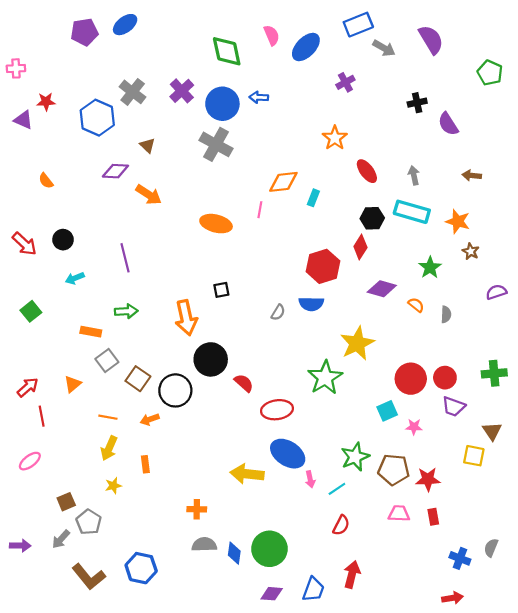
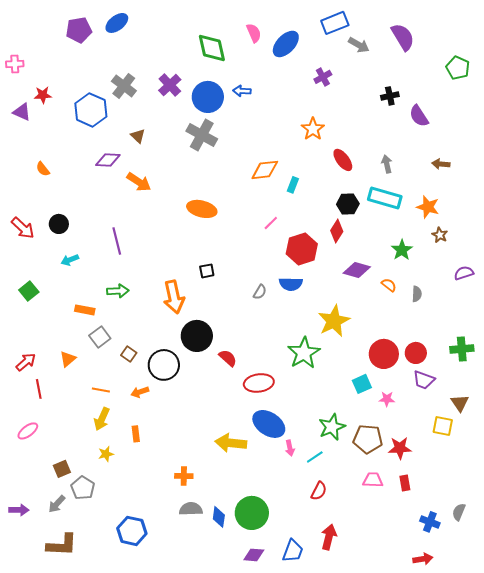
pink line: (260, 210) -> (271, 223), moved, turned 35
brown square: (138, 379) -> (129, 354), size x0.7
brown L-shape: (89, 577) -> (62, 545), moved, turned -48

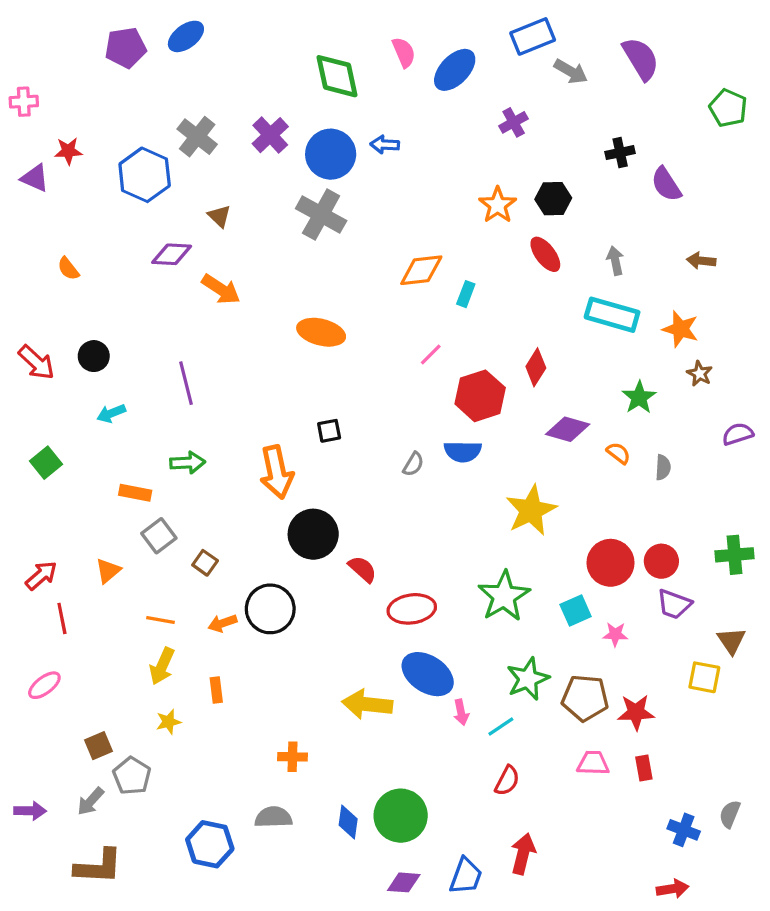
black hexagon: (348, 204) -> (553, 199), moved
green star: (304, 353) -> (504, 596), moved
black circle: (164, 365) -> (270, 609), moved
gray semicircle: (191, 509) -> (273, 817), moved

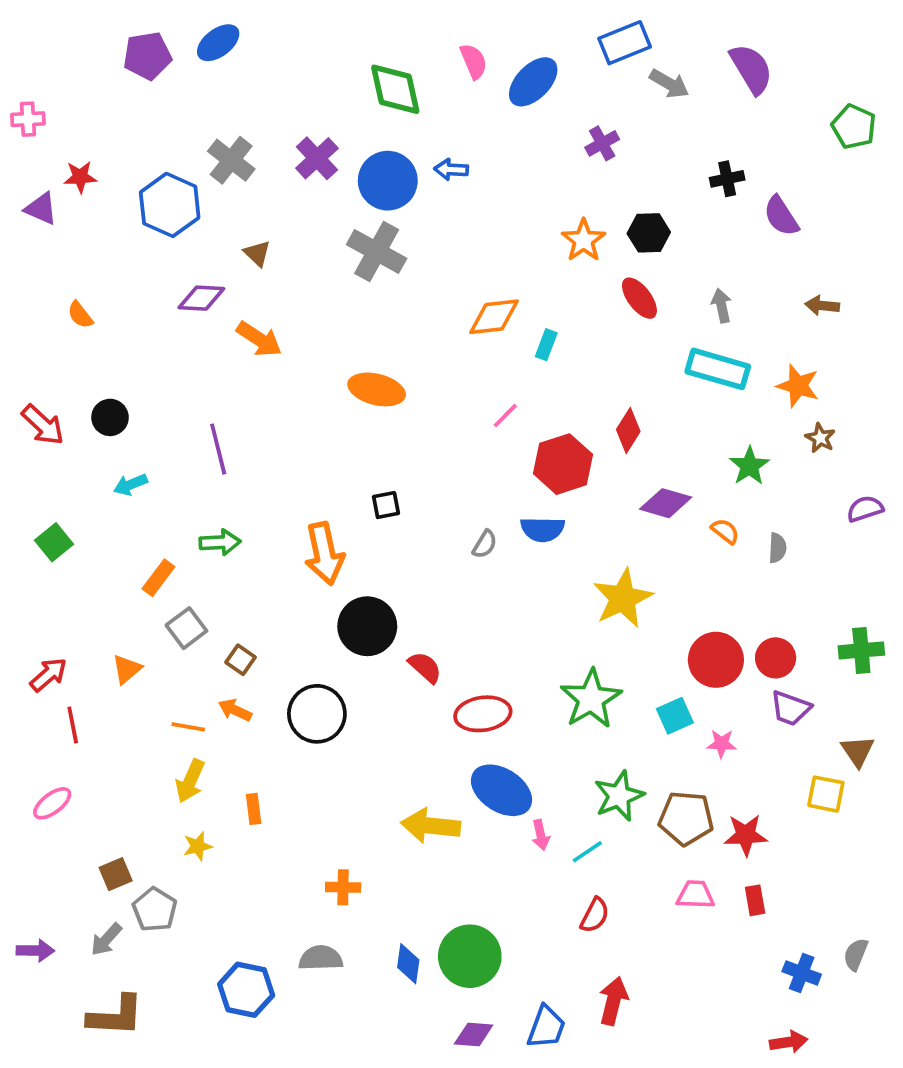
orange rectangle: (135, 493) -> (158, 578), turned -64
orange arrow: (223, 623) -> (235, 710), moved, turned 44

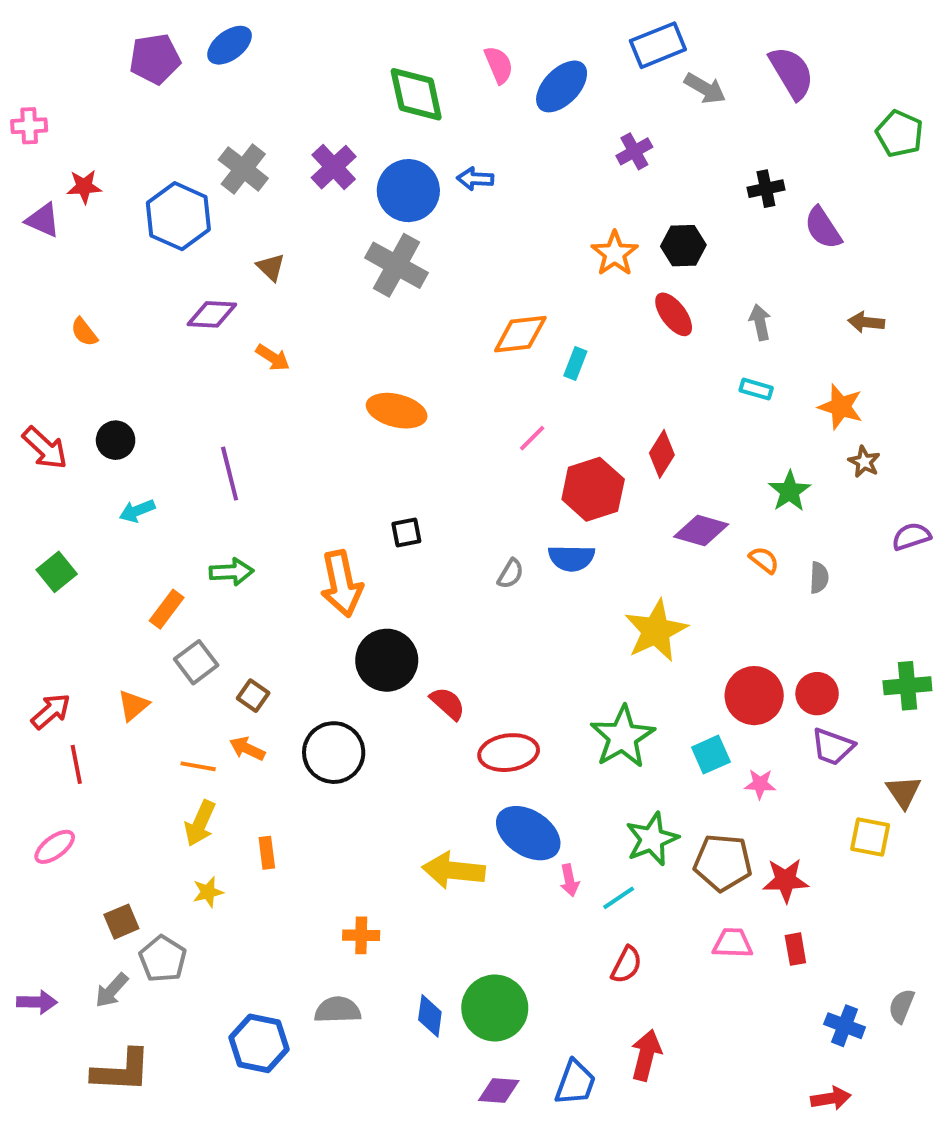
orange arrow: (259, 339) -> (273, 358), size x0.7
cyan rectangle: (718, 369) -> (756, 389), size x0.5

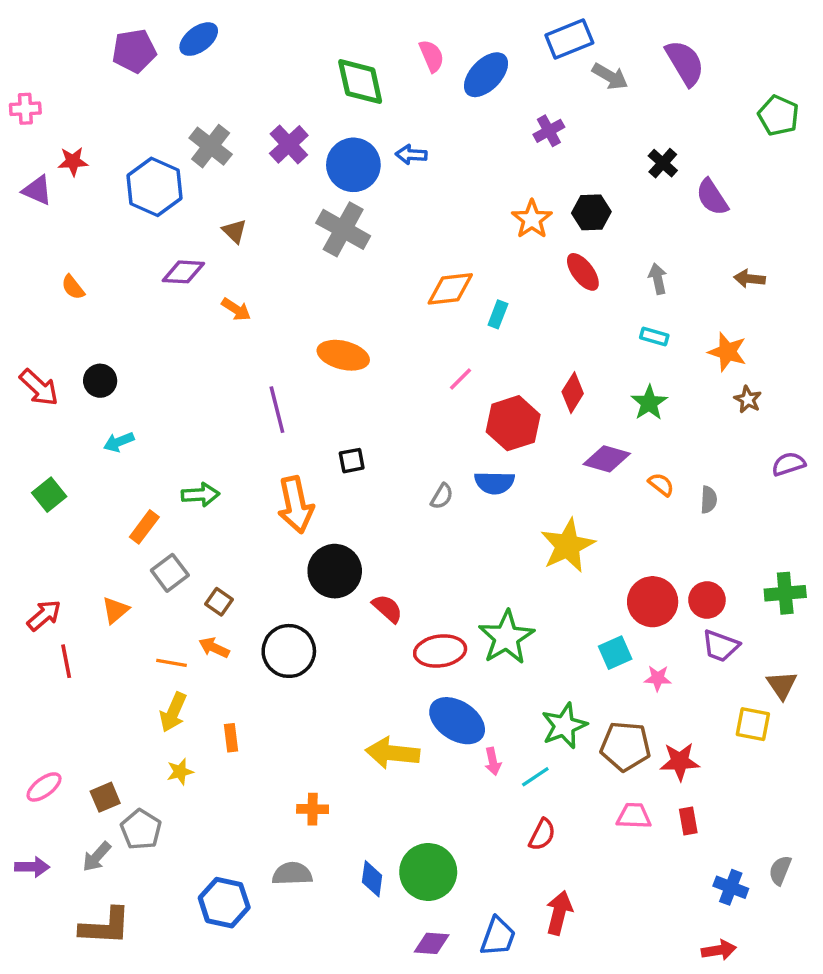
black cross: (766, 189) -> (663, 163), turned -36
purple line: (230, 474) -> (277, 410), moved
green star: (790, 491) -> (649, 403), moved
green star: (623, 737) -> (506, 637), moved
pink ellipse: (55, 847) -> (44, 787), moved

